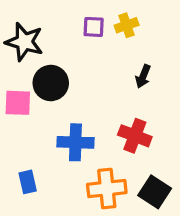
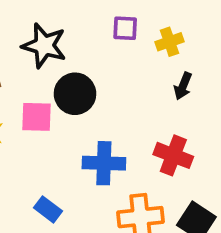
yellow cross: (127, 25) -> (169, 42), moved
blue rectangle: (28, 182) -> (48, 209), turned -40

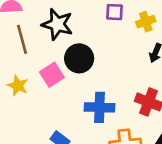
pink square: (36, 117) -> (52, 75), turned -35

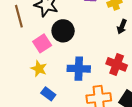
yellow star: (18, 86) -> (39, 69), moved

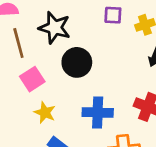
pink square: (42, 43) -> (32, 79), moved

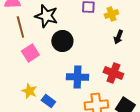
yellow star: (45, 112) -> (29, 91), moved

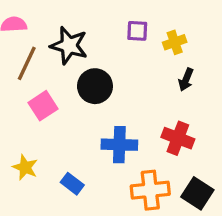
brown line: (20, 27) -> (27, 63), turned 40
yellow star: (29, 91) -> (25, 167), moved

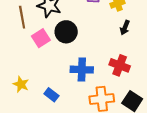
brown line: (27, 63) -> (22, 17), turned -35
pink square: (43, 106) -> (41, 38), moved

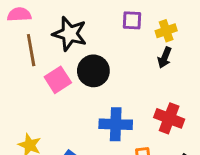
black arrow: (125, 28) -> (165, 58), moved

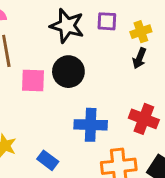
black star: (70, 34) -> (67, 26), moved
pink square: (58, 80) -> (33, 80), turned 35

